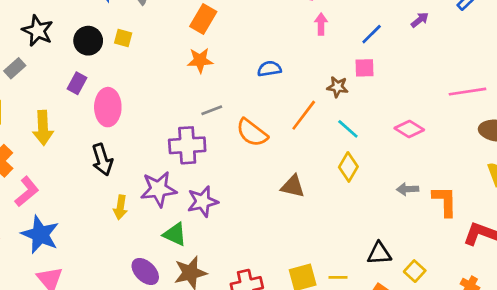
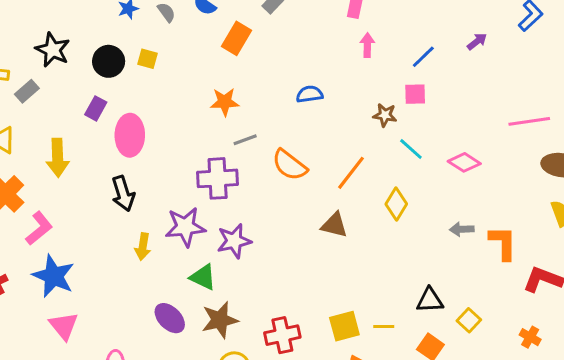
orange star: (200, 60) -> (225, 102), moved
orange line: (304, 115) -> (351, 173), moved
cyan line: (348, 129) -> (411, 149), moved

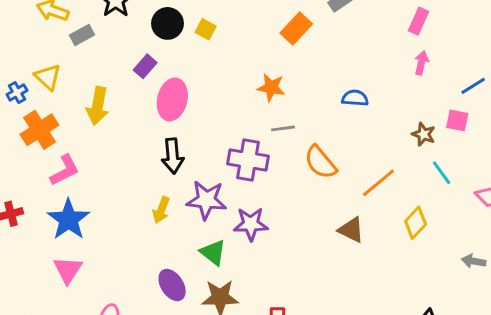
black arrow: (123, 194) -> (173, 156), moved

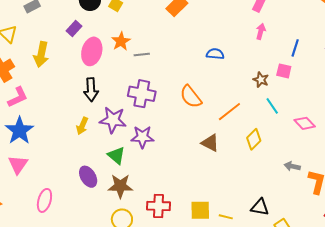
blue line: (473, 86) -> (295, 48), turned -42
orange star: (271, 87) -> (121, 41), moved, turned 30
gray line: (283, 128) -> (142, 54), moved

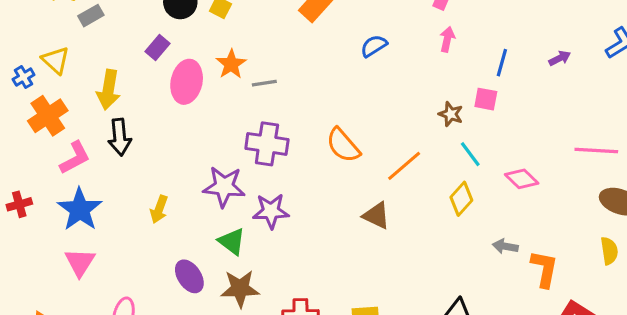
blue semicircle: (215, 54) -> (374, 46), moved, turned -36
black arrow: (91, 90) -> (120, 137), moved
yellow arrow: (82, 126) -> (159, 209), moved
yellow diamond: (254, 139) -> (461, 199), moved

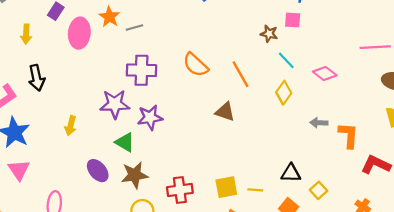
yellow arrow: (108, 90) -> (26, 34), moved, size x0.7
orange line: (404, 166) -> (240, 74), turned -72

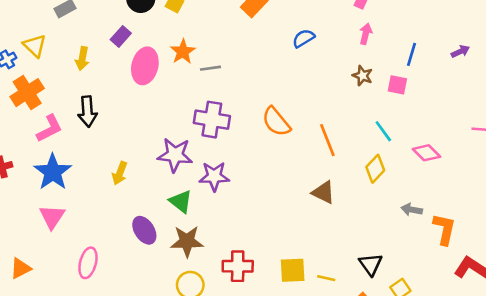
brown star: (269, 34) -> (362, 76), moved
brown triangle: (225, 112) -> (323, 192), moved
black triangle: (291, 173) -> (371, 264), turned 45

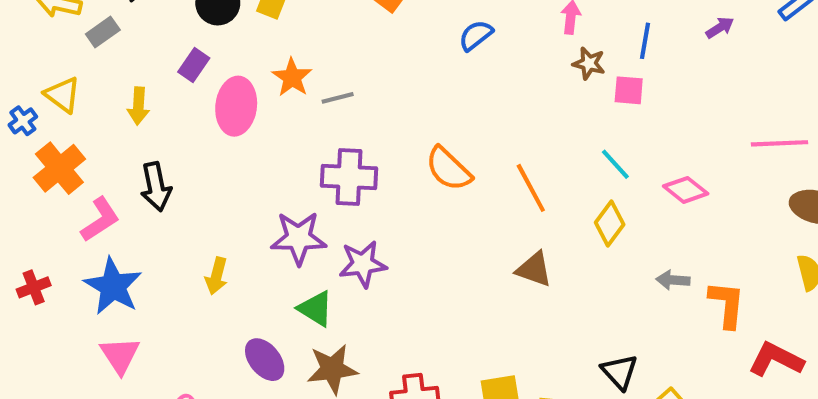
brown star: (362, 76) -> (589, 63), moved

